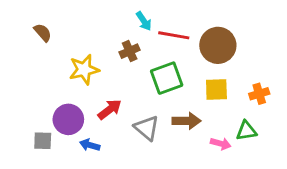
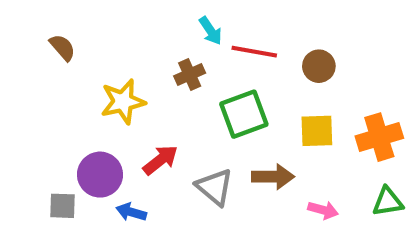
brown circle: (218, 45) -> (319, 66), size x0.6
orange cross: (259, 94) -> (379, 137), size x1.5
green triangle: (246, 131) -> (388, 202), moved

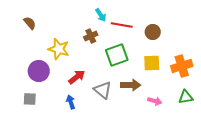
yellow star: (123, 102) -> (59, 49), turned 30
purple circle: (100, 175) -> (39, 71), moved
blue arrow: (131, 212) -> (71, 102), moved, turned 56

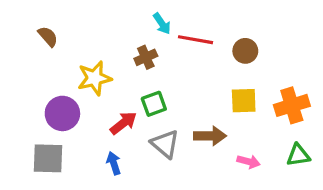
yellow star: (59, 49) -> (94, 78), turned -30
green square: (117, 55) -> (154, 104), moved, size x0.7
gray square: (30, 99) -> (48, 158), size x1.5

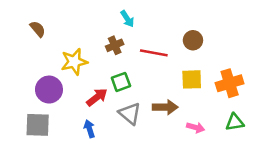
red line: (196, 40) -> (154, 53), moved

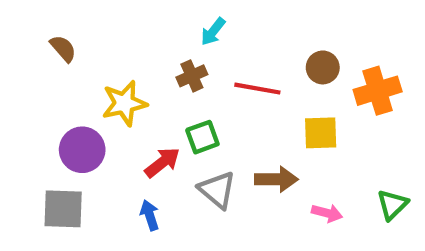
cyan arrow: (127, 19) -> (213, 32), turned 72
orange cross: (230, 83) -> (378, 91), moved
green triangle: (235, 122) -> (392, 205), turned -36

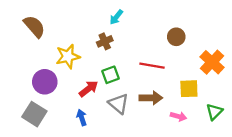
brown semicircle: (63, 48) -> (34, 26), size x1.5
red line: (257, 89) -> (152, 66), moved
orange cross: (378, 91) -> (212, 62), moved, turned -30
yellow square: (321, 133) -> (189, 89), moved
gray square: (63, 209) -> (34, 114), turned 30

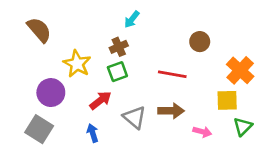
yellow star: (68, 56) -> (77, 64), turned -30
green square: (110, 75) -> (117, 72), moved
yellow square: (189, 89) -> (227, 100), moved

